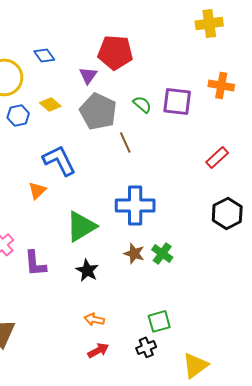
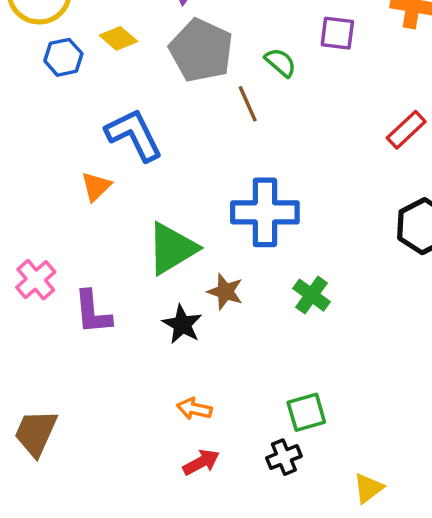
purple square: (177, 101) -> (337, 33), size x0.7
green semicircle: (142, 104) -> (280, 62), moved
brown star: (134, 253) -> (225, 292), moved
yellow triangle: (195, 365) -> (368, 488), size x0.7

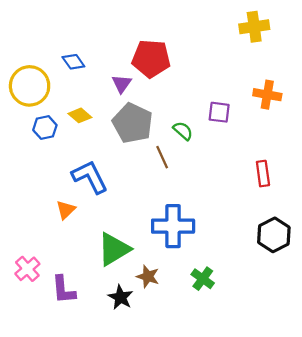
red rectangle: (406, 130) -> (263, 174), turned -55

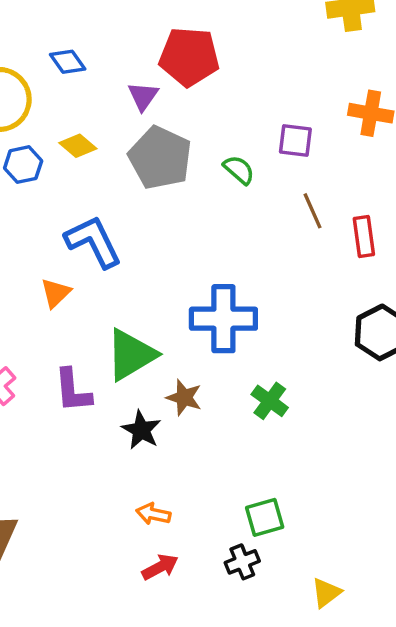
brown line: (162, 157) -> (313, 211), moved
purple L-shape: (64, 290) -> (73, 391), moved

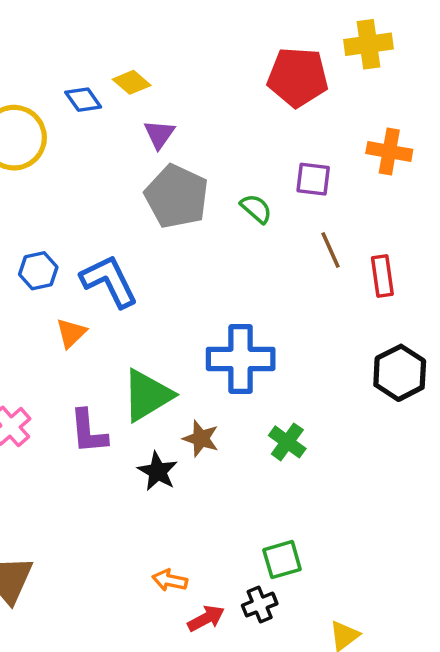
red pentagon: (189, 57) -> (298, 77), moved
yellow diamond: (78, 146) -> (132, 82), moved
blue hexagon: (23, 165) -> (38, 271), moved
orange arrow: (153, 514) -> (170, 580), moved
red arrow: (160, 567) -> (206, 618), moved

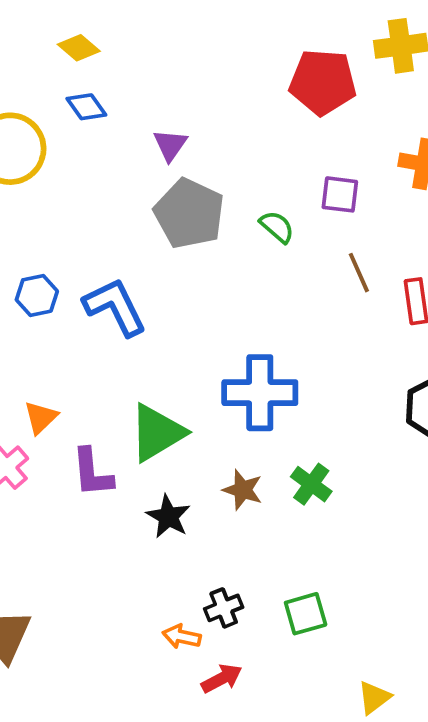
yellow diamond: (132, 82) -> (79, 48), moved
orange triangle: (71, 333) -> (41, 417), moved
brown star: (201, 439) -> (243, 490), moved
black cross: (260, 605) -> (224, 608), moved

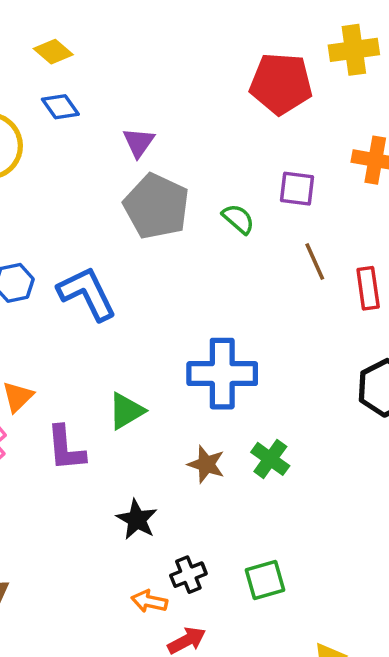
green triangle: (157, 433) -> (126, 411), size x0.7
black star: (168, 516) -> (137, 519), moved

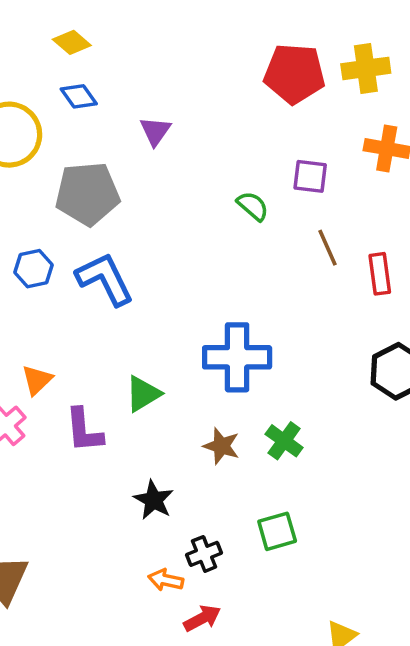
yellow cross: (354, 50) -> (366, 68), moved
gray pentagon: (156, 206) -> (87, 194), moved, turned -30
green square: (265, 580) -> (277, 531), moved

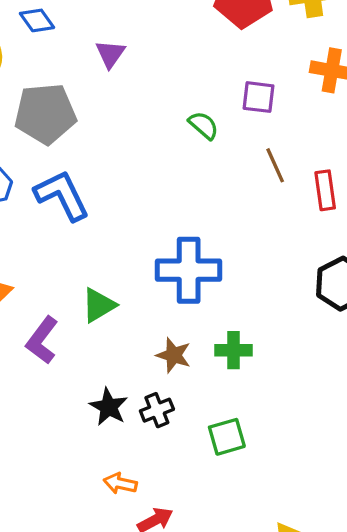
purple L-shape: (84, 430) -> (42, 340), turned 42
green cross: (284, 441) -> (234, 350), turned -36
black cross: (204, 554) -> (157, 410), moved

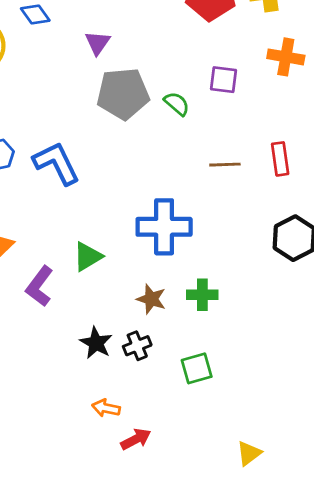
gray pentagon: (45, 114) -> (123, 94), moved
brown line: (275, 165) -> (225, 165), moved, turned -68

